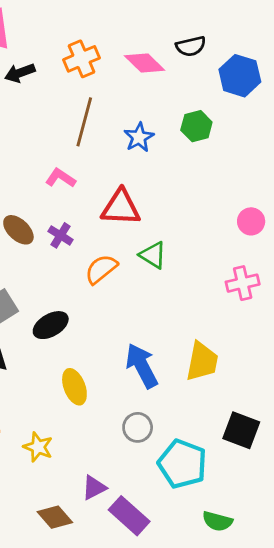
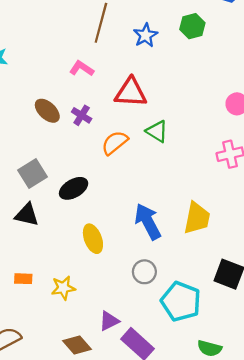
yellow star: (38, 447) -> (63, 288), turned -30

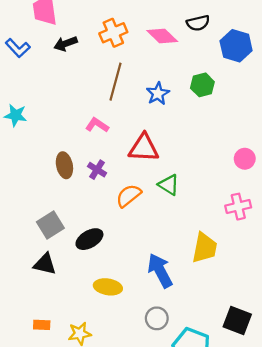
brown ellipse: (47, 111) -> (64, 165), turned 35
yellow trapezoid: (197, 218) -> (205, 248), moved
yellow ellipse: (93, 239) -> (108, 287), turned -60

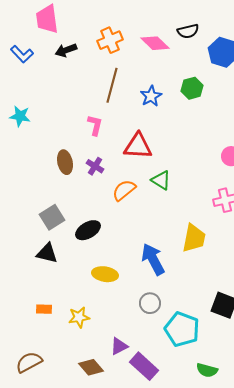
pink L-shape: (97, 125) -> (95, 125), turned 70

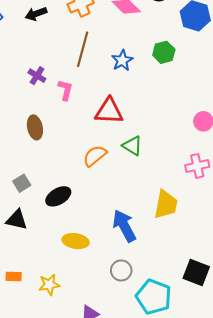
purple cross: (95, 166) -> (37, 76), moved
gray square: (52, 217) -> (22, 183), size x0.7

